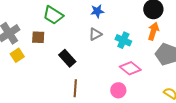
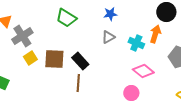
orange arrow: (153, 31) -> (155, 34), moved
brown square: (38, 37) -> (54, 59), moved, size x1.5
brown line: (75, 88) -> (78, 83), moved

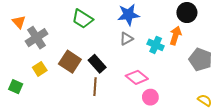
blue star: (110, 14) -> (128, 15), size x1.5
yellow square: (30, 58) -> (40, 69), moved
brown square: (54, 59) -> (70, 62), turned 30
pink diamond: (143, 71) -> (137, 77), moved

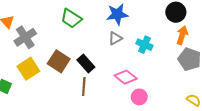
orange arrow: (175, 36) -> (182, 35), moved
yellow square: (40, 69) -> (28, 69), size x1.5

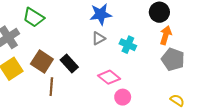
green trapezoid: (71, 18) -> (34, 17), moved
brown line: (84, 86) -> (51, 87), moved

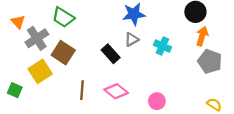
brown square: (42, 61) -> (63, 53), moved
black rectangle: (69, 64) -> (111, 54), moved
pink diamond: (109, 77) -> (116, 91), moved

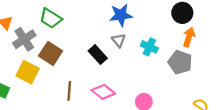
gray triangle: (132, 39) -> (119, 40), turned -40
gray pentagon: (210, 61) -> (180, 62), moved
yellow square: (40, 71) -> (28, 72), turned -30

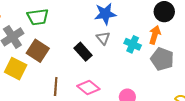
green trapezoid: (51, 18) -> (38, 17), turned -40
orange arrow: (189, 37) -> (155, 35), moved

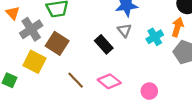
cyan cross: (133, 44) -> (155, 37), turned 35
brown line: (56, 86) -> (76, 80), turned -48

